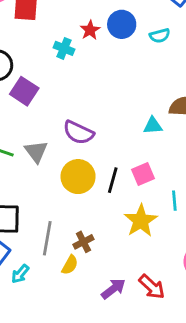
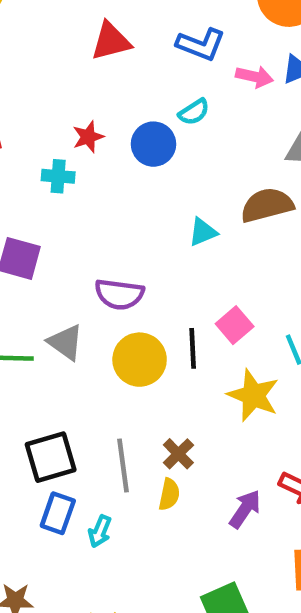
blue circle: (122, 24) -> (154, 144), moved
red star: (90, 30) -> (88, 137), turned 30
cyan triangle: (153, 126) -> (203, 232), moved

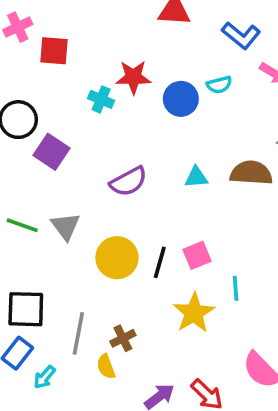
red star: (88, 137) -> (133, 77), size x1.4
purple semicircle: (119, 294) -> (128, 182), moved, turned -54
yellow semicircle: (169, 494) -> (106, 367), turned 130

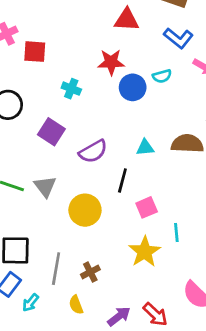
red star: (133, 77) -> (111, 62), moved
purple square: (51, 152) -> (51, 132), moved
black line: (160, 262) -> (122, 181), moved
yellow semicircle: (106, 367) -> (76, 305), moved

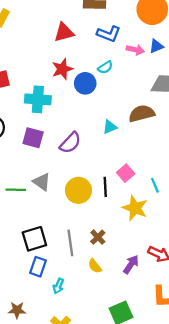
cyan cross: (71, 89) -> (38, 99), size x1.6
black line: (122, 181) -> (105, 187), moved
cyan arrow: (30, 303) -> (58, 286), moved

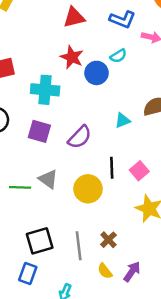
red star: (62, 69) -> (72, 57), turned -30
black line: (105, 187) -> (112, 168), moved
purple arrow: (131, 264) -> (132, 272), moved
blue rectangle: (38, 267) -> (28, 274), moved

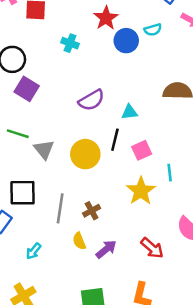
cyan cross: (45, 90) -> (70, 43), size x0.6
cyan triangle: (123, 120) -> (129, 112), moved
purple square: (39, 131) -> (27, 89), moved
gray triangle: (48, 179) -> (44, 149), moved

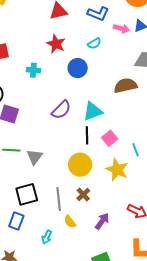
blue circle: (126, 41) -> (78, 68), moved
cyan triangle: (129, 112) -> (93, 111), size x1.5
gray triangle: (44, 149) -> (35, 157), turned 30
yellow circle: (85, 154) -> (80, 165), moved
yellow semicircle: (79, 241) -> (70, 222), moved

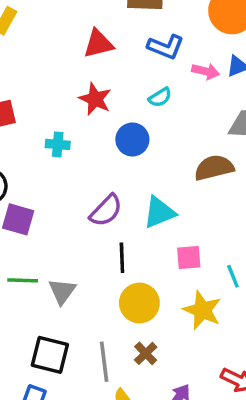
black line: (87, 135) -> (122, 258), moved
pink square: (110, 138) -> (189, 257), turned 35
black square: (27, 194) -> (50, 355), turned 30

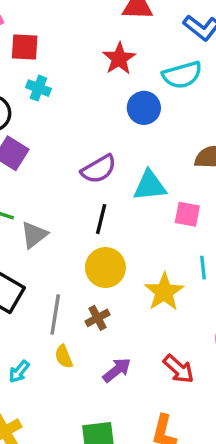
cyan semicircle: (160, 97) -> (182, 75), size x1.6
cyan cross: (58, 144) -> (38, 88), moved
pink square: (189, 257) -> (187, 214), moved

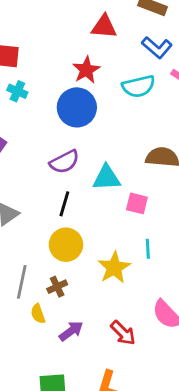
blue circle: (144, 108) -> (77, 107), moved, size x1.4
yellow semicircle: (64, 357) -> (38, 314), moved

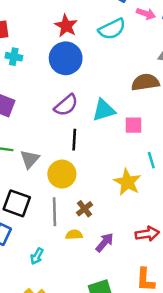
yellow circle: (66, 245) -> (62, 174), moved
yellow semicircle: (38, 314) -> (74, 235), turned 119
red arrow: (123, 333) -> (147, 234), turned -40

